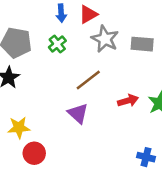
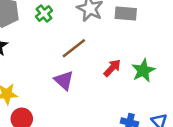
red arrow: (128, 101) -> (112, 68), turned -30

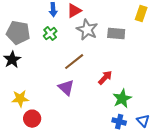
green star: (143, 70) -> (122, 99), moved

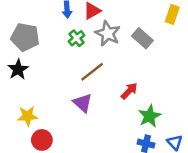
green cross: (50, 34) -> (77, 38), moved
gray rectangle: (116, 34) -> (142, 38), turned 36

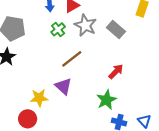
red arrow: (129, 91) -> (116, 72), moved
yellow star: (28, 116) -> (39, 98), moved
green star: (150, 116) -> (106, 100), moved

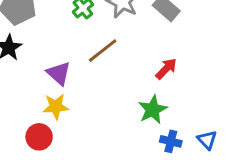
purple triangle: (63, 86) -> (59, 73), moved

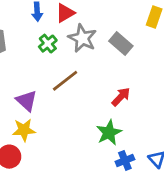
blue cross: (171, 141) -> (125, 161), turned -36

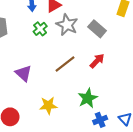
brown line: (65, 81) -> (65, 64), moved
red arrow: (121, 97) -> (97, 61), moved
yellow star: (24, 130) -> (48, 105), moved

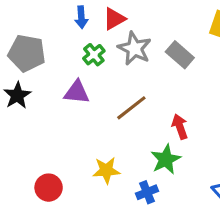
red arrow: (97, 61) -> (180, 127), moved, turned -63
purple triangle: (24, 73) -> (77, 92), moved, turned -36
blue cross: (100, 120) -> (147, 192), moved

